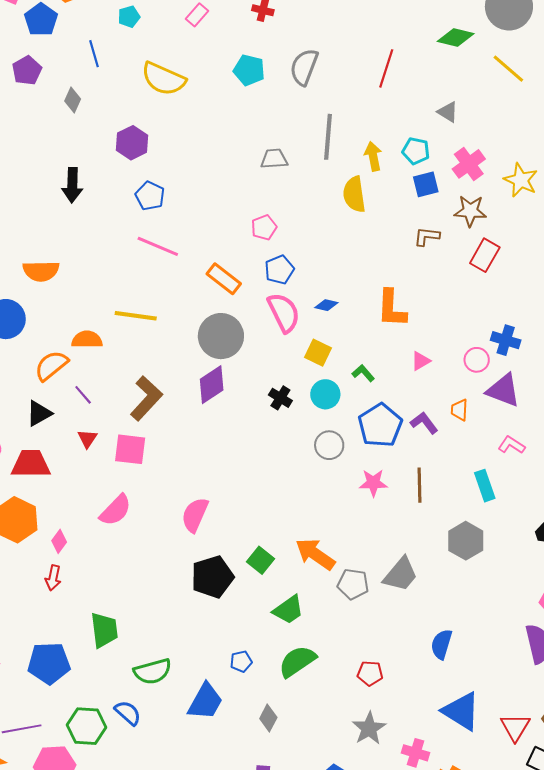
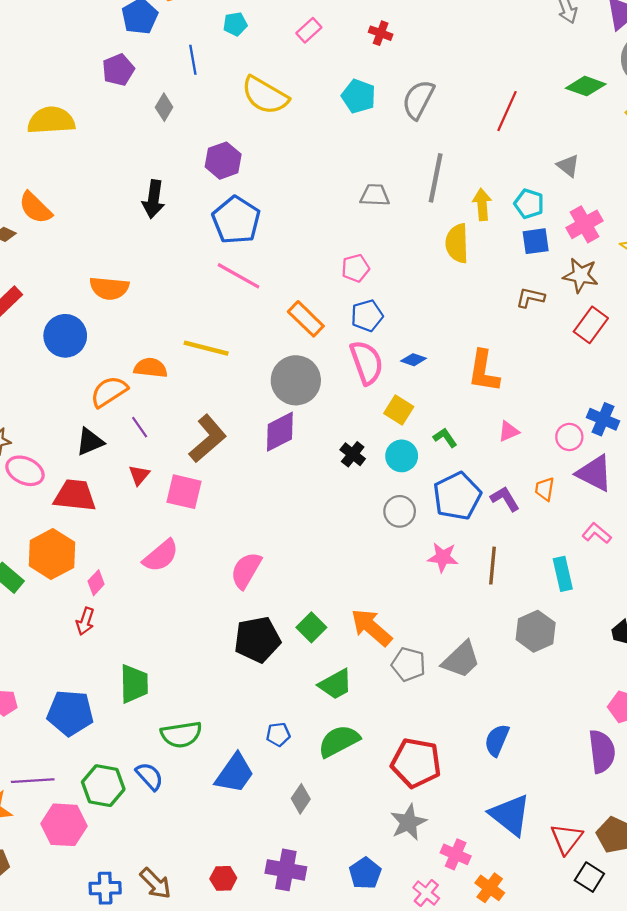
blue pentagon: (150, 196) -> (236, 220), size x1.5
red pentagon: (370, 673) -> (416, 763), size x1.8

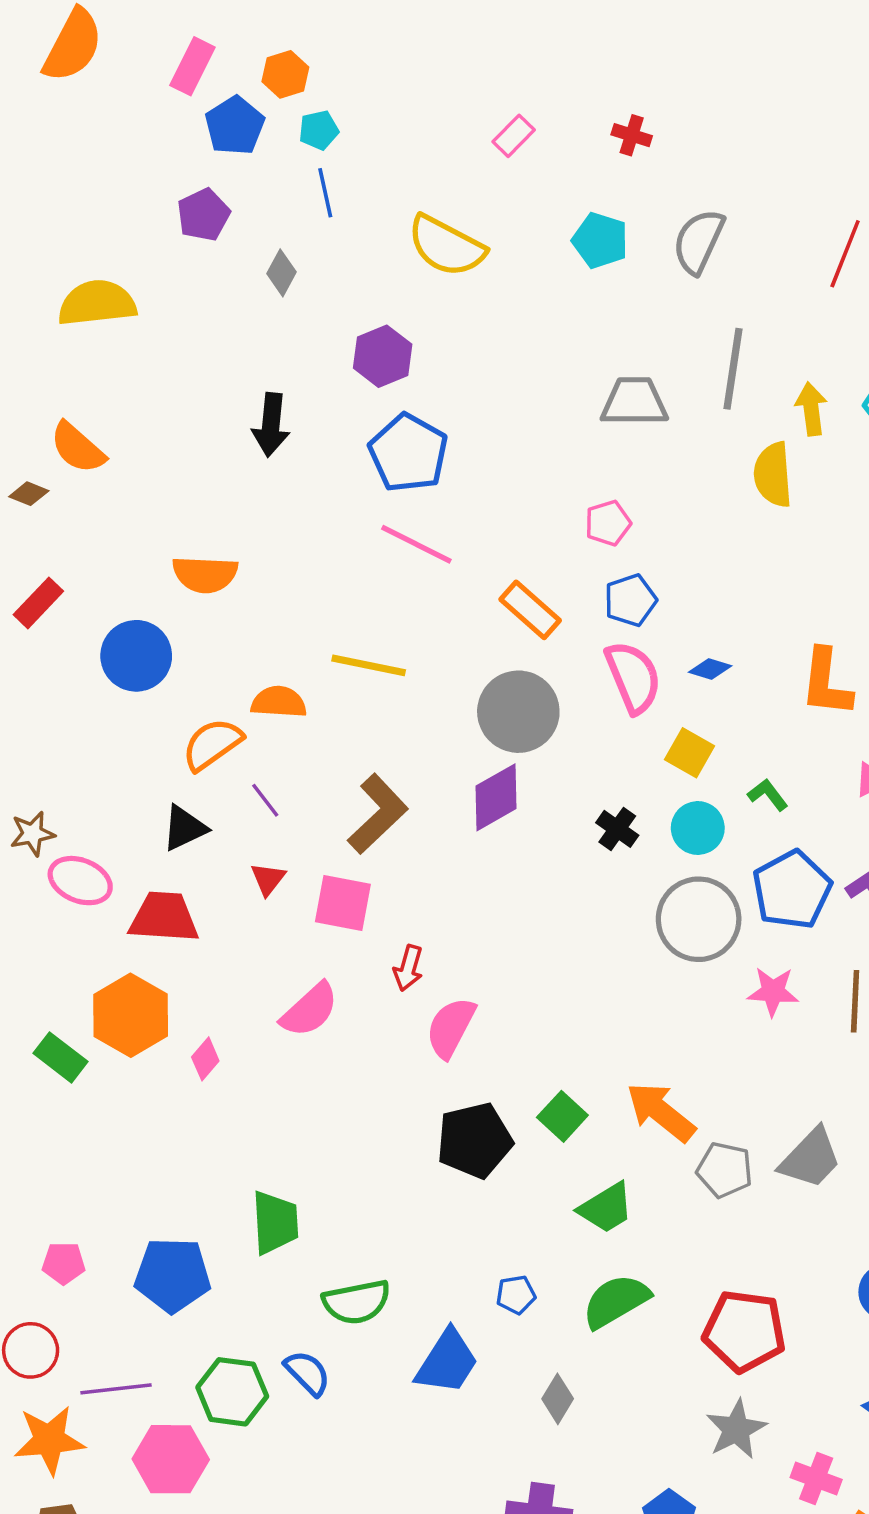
cyan pentagon: (235, 24) -> (319, 130), moved
gray trapezoid: (375, 195) -> (634, 402), size x1.4
gray circle: (400, 511) -> (699, 919), size x1.6
red arrow: (85, 621) -> (408, 968), moved

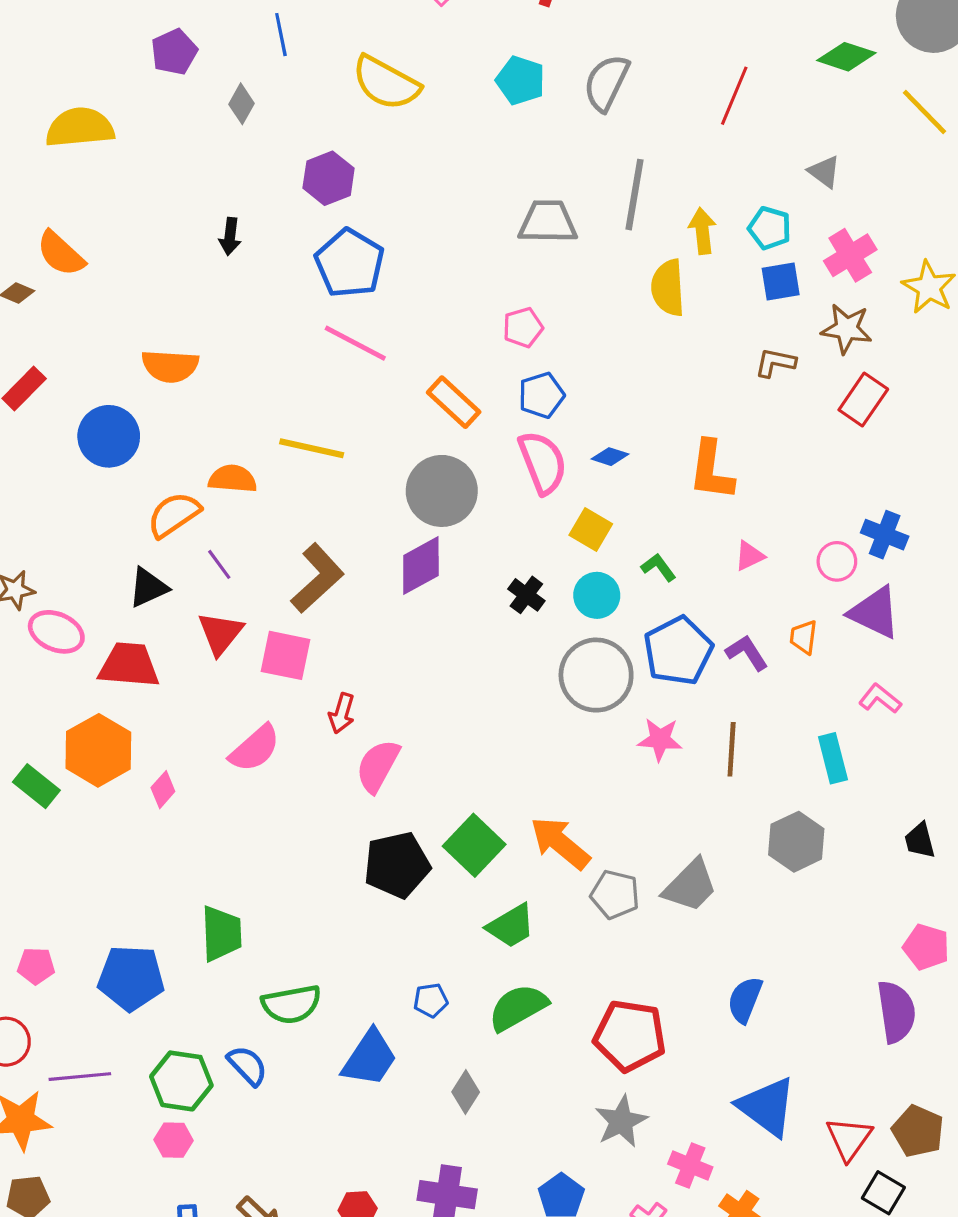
black arrow: (271, 425) -> (230, 236), size x0.7
red triangle: (268, 879) -> (220, 633), size x1.5
green square: (562, 1116) -> (474, 845), size x1.4
pink hexagon: (171, 1459) -> (173, 1140), moved, size x0.6

